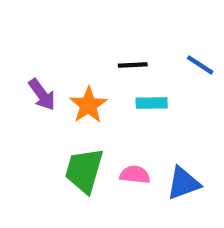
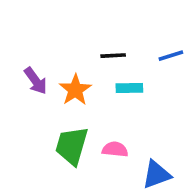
blue line: (200, 65) -> (171, 56), turned -50
blue triangle: (183, 183) -> (156, 175), moved

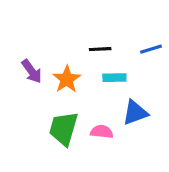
blue triangle: (156, 175) -> (135, 113), moved

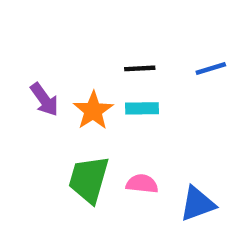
cyan rectangle: (114, 78) -> (142, 108), moved
blue triangle: (135, 113) -> (197, 204), moved

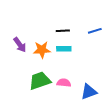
orange star: (93, 111) -> (42, 50), turned 30
green trapezoid: (89, 179) -> (40, 81), turned 55

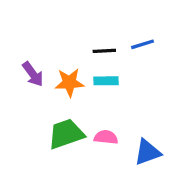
blue line: (95, 31) -> (142, 44), moved

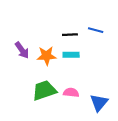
blue line: (142, 44) -> (96, 30), turned 32
blue triangle: (147, 152) -> (99, 103), turned -30

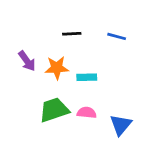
black line: (70, 35) -> (72, 34), moved
cyan rectangle: (71, 55) -> (87, 77), moved

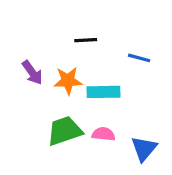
blue line: (117, 36) -> (139, 58), moved
cyan rectangle: (87, 77) -> (104, 92), size x1.4

